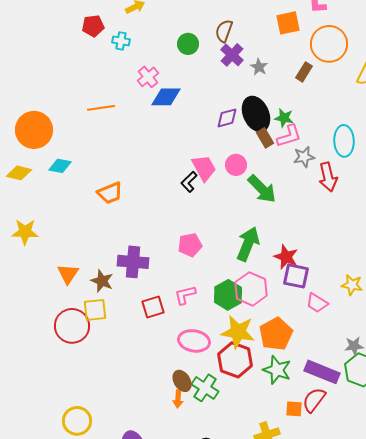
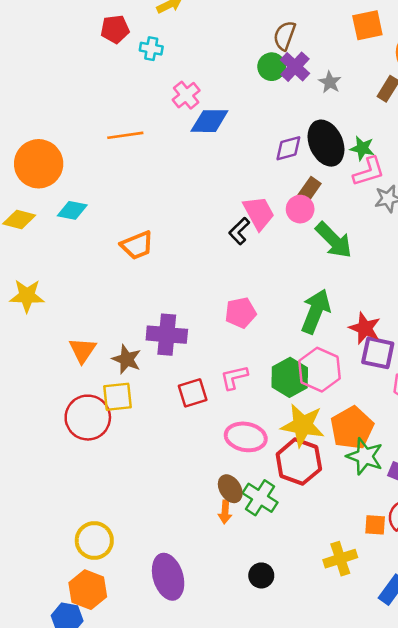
green circle: (188, 44) -> (272, 67), moved
brown rectangle: (265, 138) -> (309, 190), moved, turned 66
green star: (277, 370) -> (365, 456), moved

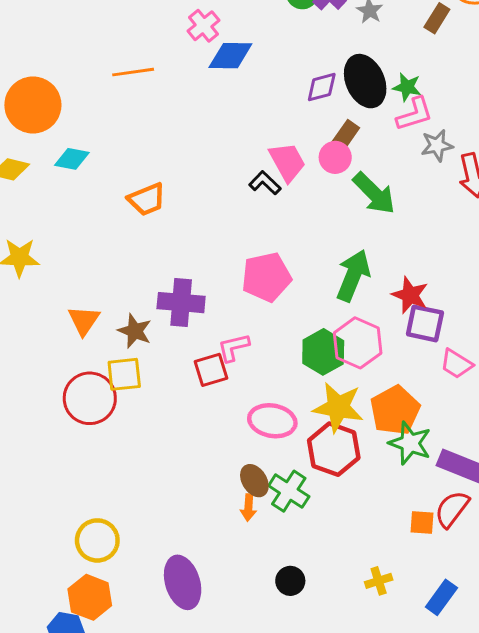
black L-shape: (239, 231) -> (265, 183), turned 88
pink pentagon: (241, 313) -> (266, 277), size x1.4
pink L-shape: (234, 377) -> (233, 347), moved
yellow cross: (340, 559) -> (379, 581), moved, size x0.7

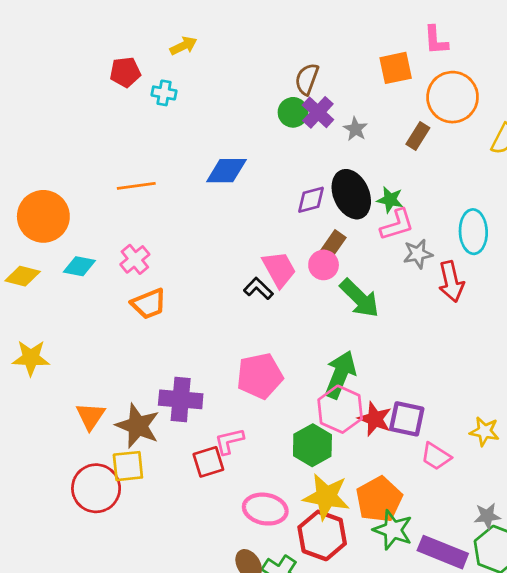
pink cross: (204, 26) -> (135, 259), moved
red star: (410, 295) -> (375, 419), moved
brown star: (135, 331) -> (138, 426), size x1.4
pink hexagon: (358, 343) -> (340, 409), moved

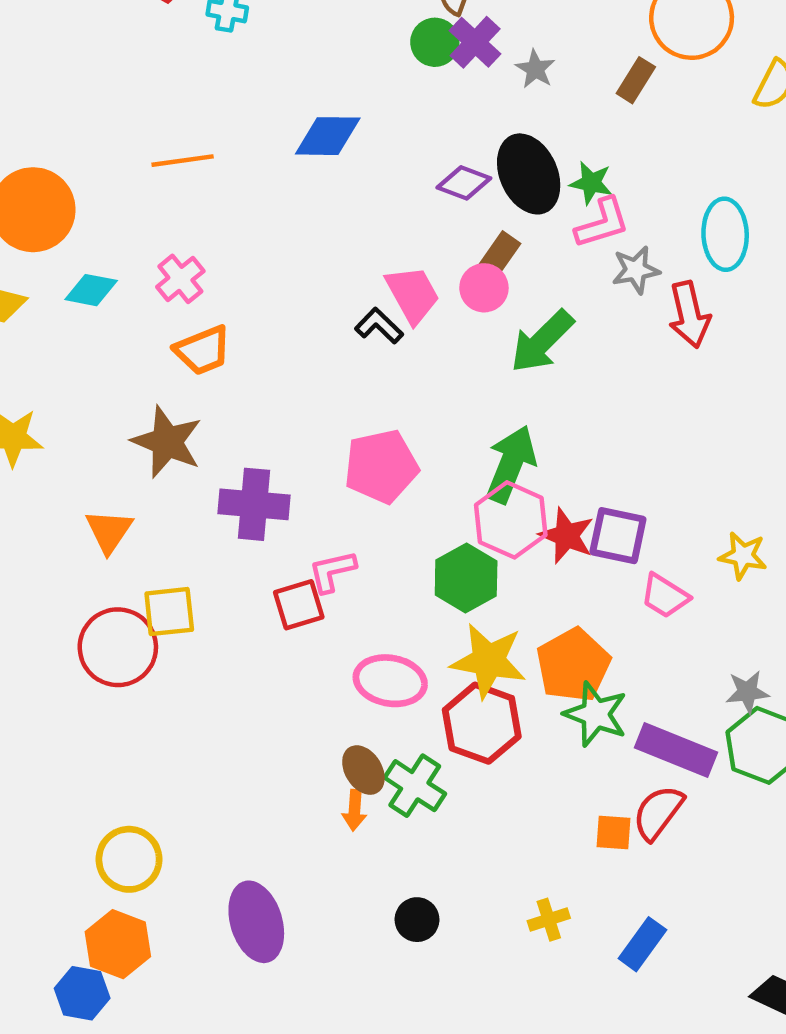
purple diamond: (311, 200) -> (464, 183), turned 36
green arrow: (360, 298) -> (542, 341), turned 90
brown star: (138, 426) -> (167, 442), moved

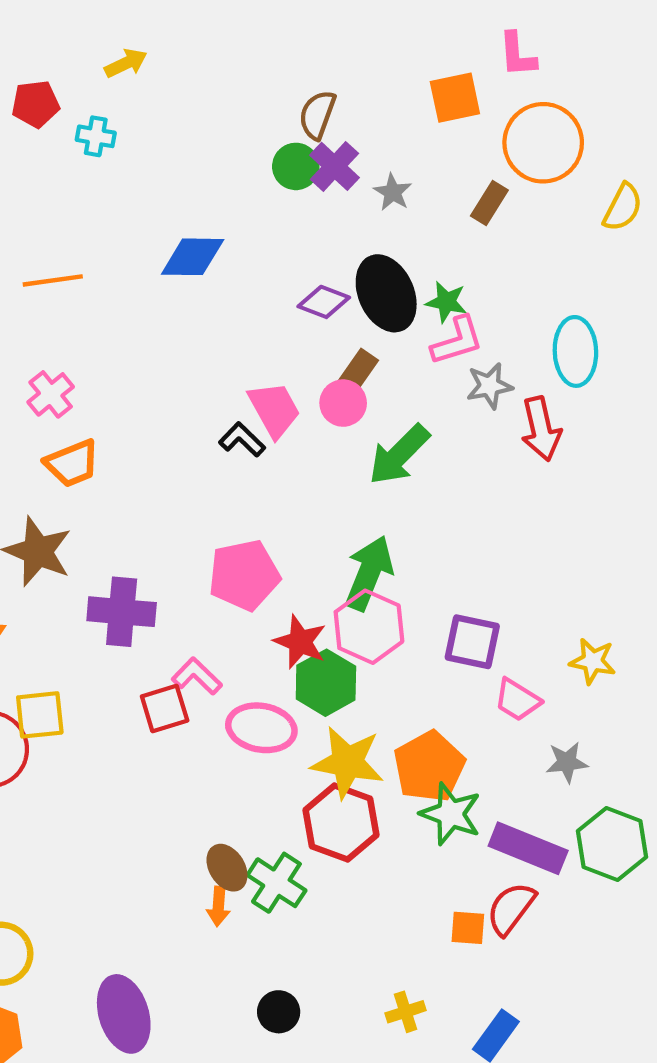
red star: (567, 536) -> (300, 642), moved
pink L-shape: (332, 571) -> (197, 676), turned 57
pink ellipse: (390, 681) -> (261, 728), moved
gray star: (747, 692) -> (567, 762), moved

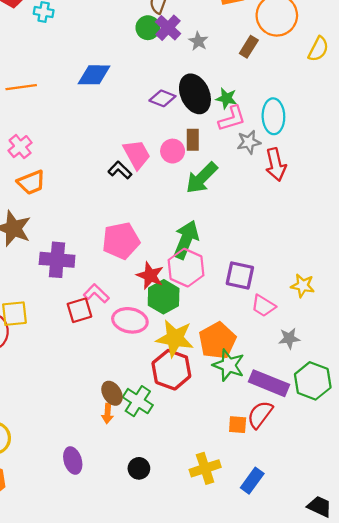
cyan ellipse: (575, 351) -> (273, 116), moved
brown rectangle: (358, 371) -> (193, 140), moved, turned -35
yellow cross: (406, 1012) -> (205, 468), size x1.5
purple ellipse: (124, 1014) -> (73, 461), moved, size x0.7

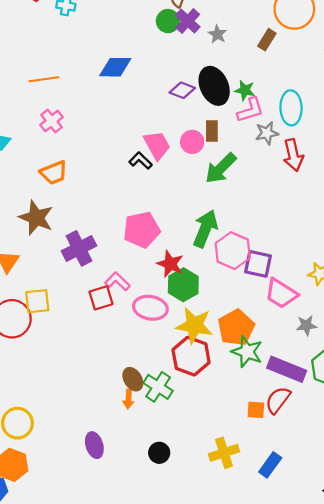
pink cross: (20, 147) -> (52, 121), moved
purple cross: (57, 260) -> (79, 248), turned -32
pink hexagon: (186, 268) -> (233, 251), moved
pink trapezoid: (263, 306) -> (281, 293), size x1.4

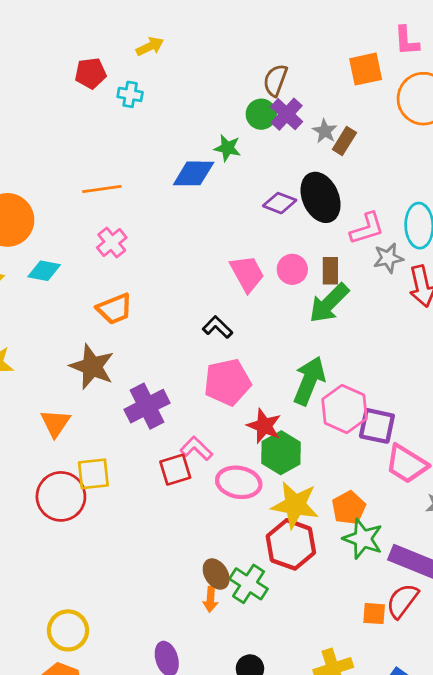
brown rectangle: (267, 40) -> (344, 141), moved
green star: (245, 90) -> (227, 148), moved
brown rectangle: (212, 131) -> (330, 271), moved
black L-shape: (141, 161) -> (218, 327), moved
orange pentagon: (236, 328) -> (349, 508), size x0.7

